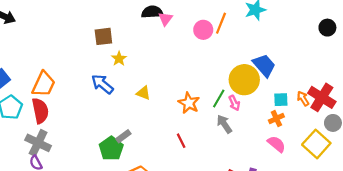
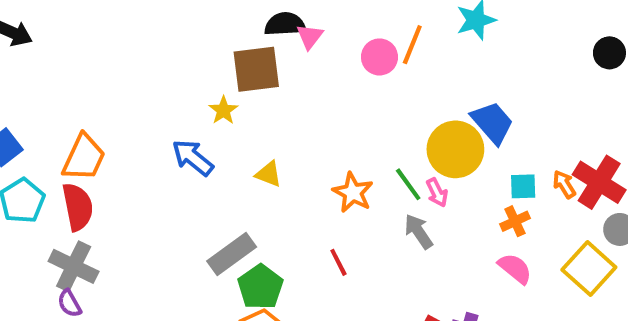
brown square: (103, 36) -> (256, 69), moved, size x1.4
green line: (219, 99) -> (408, 184), turned -66
gray rectangle: (123, 136) -> (232, 254), size x1.6
green pentagon: (111, 148) -> (260, 287), moved

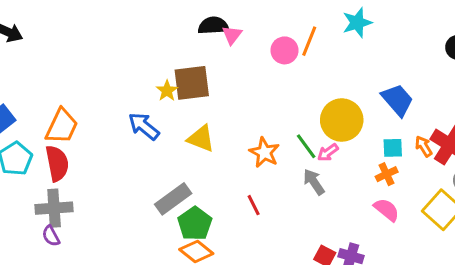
brown square: (256, 69) -> (192, 83), moved
blue trapezoid: (492, 123) -> (397, 100), moved
yellow triangle: (269, 174) -> (201, 139), size x1.4
pink arrow: (437, 192) -> (328, 152), turned 80
gray cross: (74, 266) -> (54, 208), turned -30

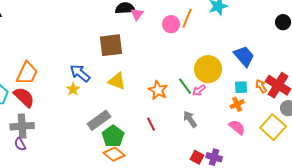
yellow star: (167, 91) -> (73, 89), moved
red semicircle: (57, 163) -> (24, 97), turned -35
gray arrow: (314, 182) -> (190, 119), moved

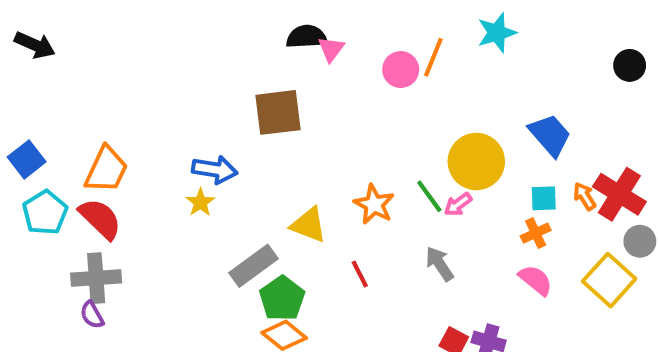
blue arrow: (80, 73) -> (215, 170), turned 150
yellow triangle: (117, 81) -> (309, 225), moved

